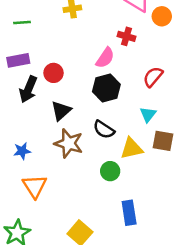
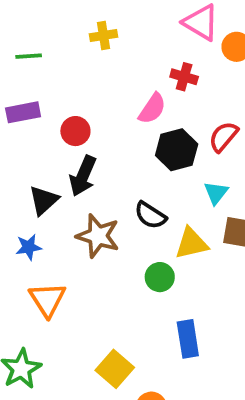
black hexagon: (106, 88) -> (177, 150), moved
black arrow: (28, 89) -> (83, 176), moved
black triangle: (61, 111) -> (44, 200), moved

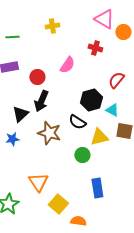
pink semicircle: (152, 109) -> (67, 65), moved
black hexagon: (177, 150) -> (91, 100), moved
cyan triangle: (216, 193) -> (112, 110), turned -40
orange triangle: (47, 300) -> (38, 182), moved

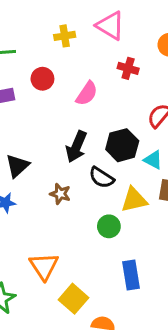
pink triangle: (104, 19) -> (110, 26), moved
red circle: (37, 77) -> (42, 79), moved
black arrow: (41, 101) -> (76, 147), moved
brown star: (49, 133) -> (60, 194), size x0.6

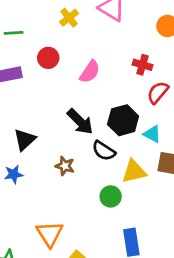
yellow cross: (65, 36) -> (69, 18), turned -30
red cross: (128, 68) -> (142, 65), moved
black arrow: (76, 147) -> (80, 122), turned -68

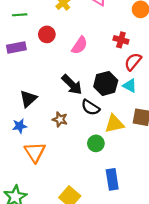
cyan triangle: (152, 134) -> (130, 86), moved
orange triangle: (50, 234) -> (35, 152), moved

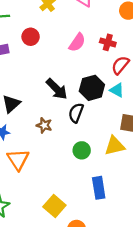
pink semicircle: (80, 45) -> (77, 42), moved
black semicircle: (90, 107) -> (76, 113), turned 78
yellow triangle: (114, 124) -> (115, 146), moved

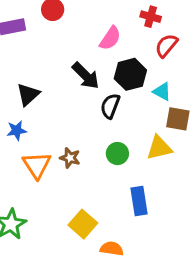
pink semicircle: (77, 42) -> (110, 38), moved
cyan triangle: (117, 90) -> (162, 92), moved
brown star: (44, 125) -> (70, 158), moved

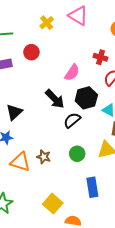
black semicircle: (110, 106) -> (72, 120), turned 30
orange triangle: (37, 165) -> (20, 162), turned -40

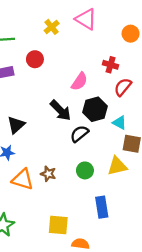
yellow square: (53, 204) -> (58, 225), turned -36

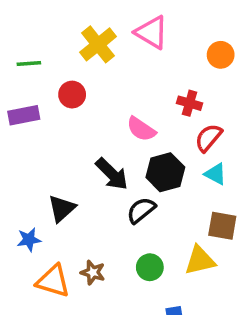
yellow cross: (52, 27) -> (98, 44), size x1.5
pink semicircle: (79, 81) -> (141, 129), turned 90
cyan triangle: (119, 123) -> (215, 174), moved
black triangle: (16, 125) -> (62, 209), moved

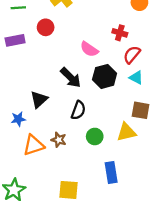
black semicircle: (141, 210) -> (78, 110), moved, turned 150
orange triangle: (53, 281) -> (34, 145), turned -35

